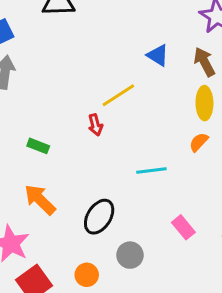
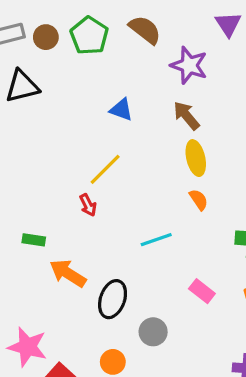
blue triangle: (158, 55) -> (121, 110), moved
orange semicircle: (199, 142) -> (199, 200), turned 115
orange arrow: (40, 200) -> (68, 273), moved

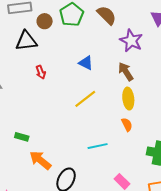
brown circle: (46, 37) -> (45, 21), moved
yellow line: (105, 169) -> (85, 99), moved
red arrow: (88, 205) -> (41, 72), moved

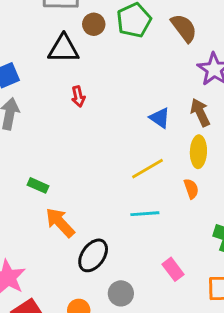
blue triangle: (86, 63) -> (160, 118), moved
yellow line: (85, 99) -> (147, 169), moved

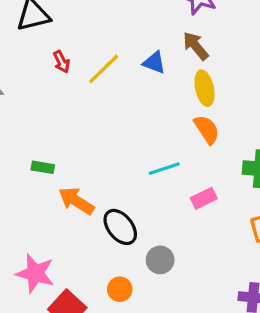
yellow line: (147, 169) -> (104, 69), moved
orange semicircle: (191, 189) -> (207, 129), size x1.4
black ellipse: (93, 255) -> (120, 227), turned -60
pink rectangle: (173, 269) -> (204, 198), moved, turned -65

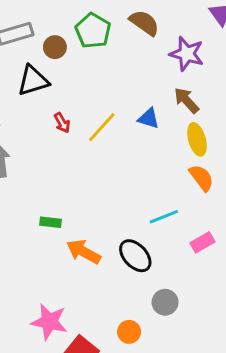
black ellipse: (120, 227) -> (135, 256), moved

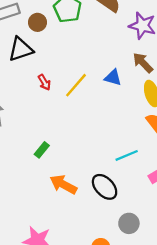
green rectangle: (50, 222) -> (42, 150), moved, turned -56

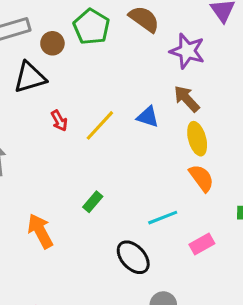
green rectangle: (42, 150) -> (93, 202), moved
orange arrow: (63, 184) -> (40, 231), moved, turned 32

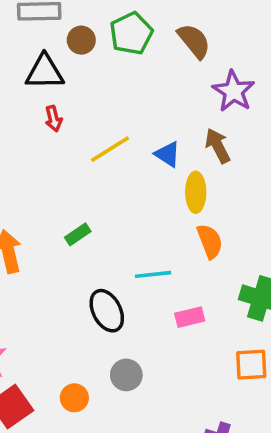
red arrow: (59, 121) -> (54, 119), moved
yellow ellipse: (197, 139) -> (196, 192), moved

